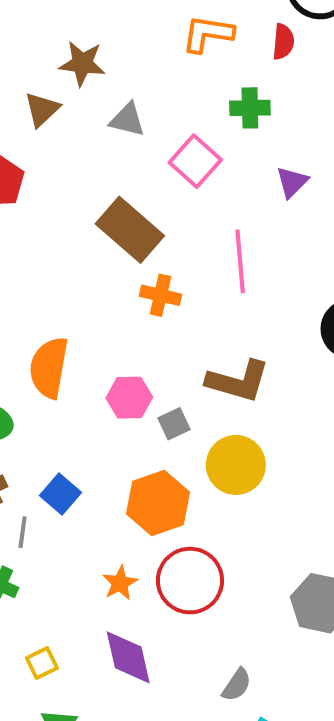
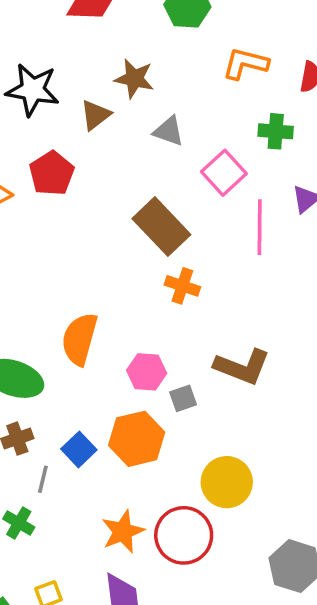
pink line: (240, 261) -> (260, 227), moved
yellow circle: (236, 465) -> (227, 482), moved
orange hexagon: (158, 503) -> (137, 439), moved
orange star: (120, 583) -> (123, 532), size x1.4

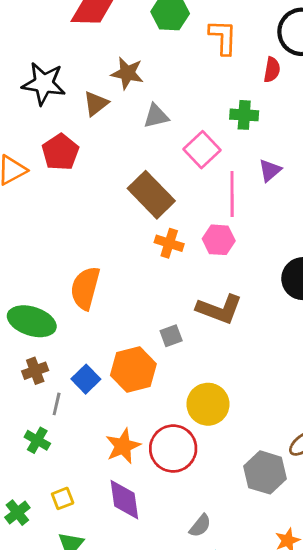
orange L-shape: (245, 64) -> (223, 37), moved, turned 78
gray triangle: (169, 131) -> (156, 116), turned -32
pink hexagon: (147, 372) -> (219, 240), moved

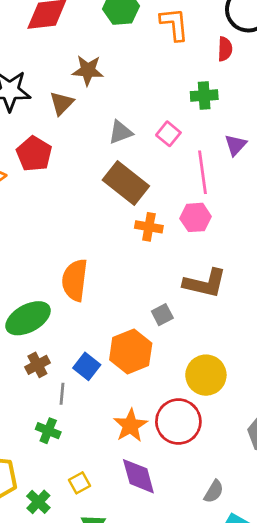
gray triangle: (156, 116) -> (120, 132), moved
pink square: (202, 150) -> (168, 134), size x0.7
green ellipse: (32, 321) -> (28, 318), turned -39

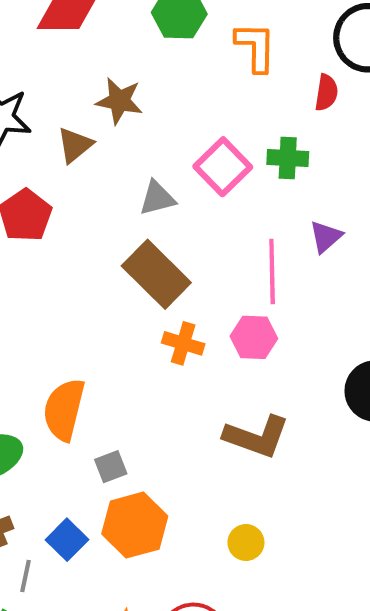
pink square: (168, 134) -> (223, 167), moved, size x1.5
gray square: (162, 315) -> (111, 467), moved
yellow circle: (206, 375) -> (246, 542), moved, size x0.6

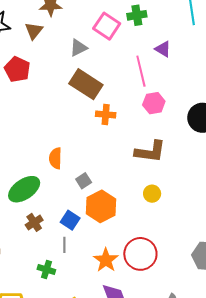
purple triangle: (326, 237) -> (163, 49), turned -36
pink hexagon: (254, 337) -> (154, 103), moved
orange semicircle: (64, 410) -> (55, 158), size x0.7
yellow circle: (246, 542) -> (152, 194), moved
gray line: (26, 576) -> (64, 245), moved

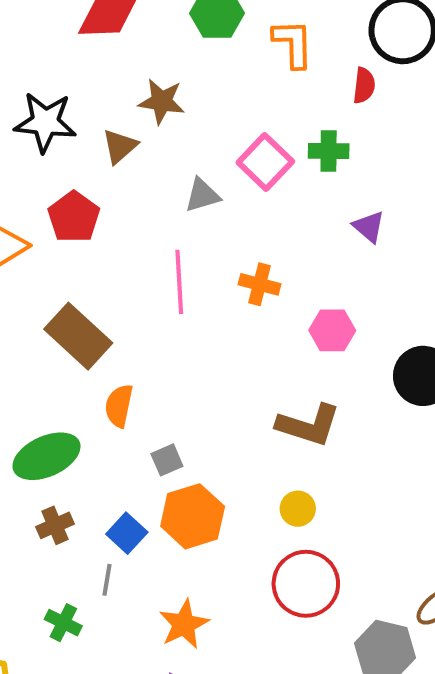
pink line: (141, 71) -> (179, 282), moved
brown rectangle: (86, 84) -> (78, 336), moved
orange cross: (106, 114) -> (260, 284), moved
red circle: (140, 254) -> (306, 584), moved

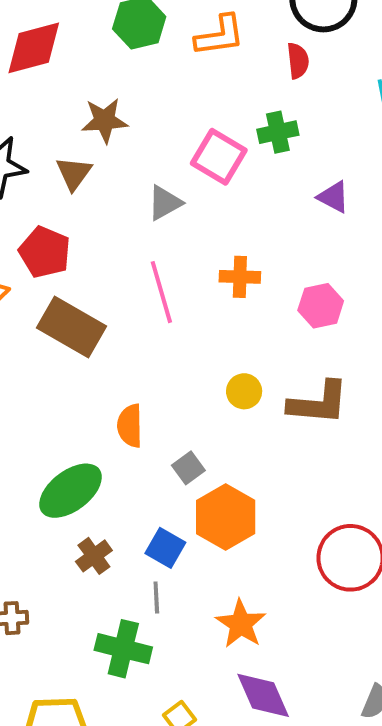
orange L-shape: (293, 44) -> (220, 36), turned 96
brown rectangle: (78, 336) -> (71, 327), moved
yellow circle: (298, 509) -> (244, 391), moved
green cross: (63, 623) -> (123, 649), size x1.5

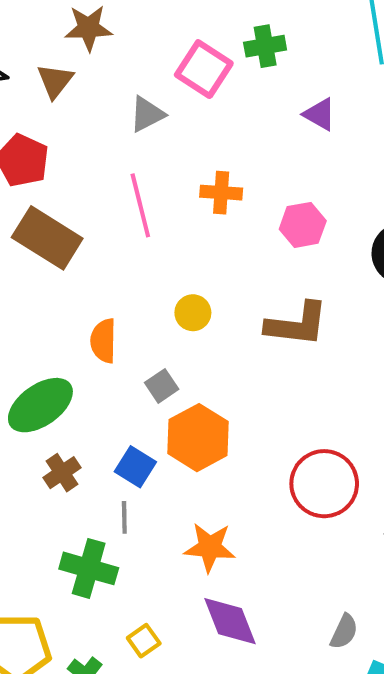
yellow circle: (244, 391) -> (193, 313), moved
orange star: (241, 624) -> (210, 547), turned -30

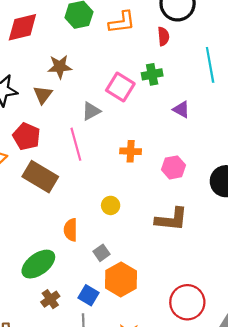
pink line: (140, 205) -> (76, 144), moved
yellow circle: (193, 313) -> (111, 205), moved

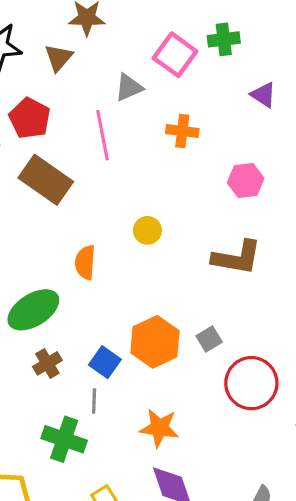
orange cross: (131, 151) -> (182, 131), moved
gray square: (101, 253) -> (209, 339), moved

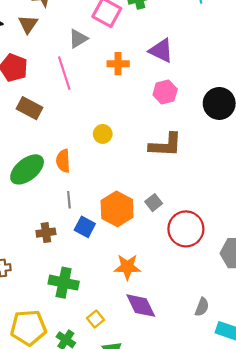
purple triangle: (263, 95) -> (161, 51), moved, size x1.4
brown rectangle: (46, 180) -> (30, 108), size x0.7
green ellipse: (33, 310) -> (27, 169), moved
brown cross: (47, 363) -> (46, 233), turned 30
gray line: (94, 401) -> (69, 200), moved

